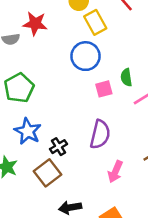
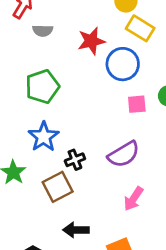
yellow rectangle: (95, 22) -> (140, 28), turned -40
red star: (35, 24) -> (91, 41), moved, turned -30
purple semicircle: (100, 134) -> (124, 154), turned 36

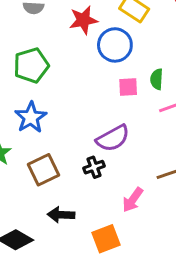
black cross: (75, 160) -> (94, 167), moved
pink arrow: (133, 199) -> (133, 200), moved

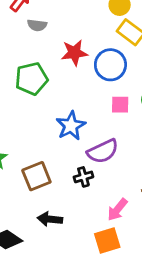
red star: (83, 20) -> (74, 53), moved
blue star: (31, 117) -> (71, 126), moved
orange square: (106, 239) -> (107, 240), moved

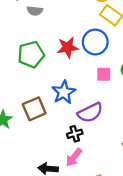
red star: (74, 53) -> (68, 47), moved
brown square: (36, 176) -> (34, 109), moved
pink arrow: (117, 210) -> (74, 157), moved

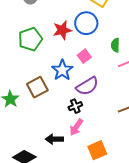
pink square: (104, 74) -> (84, 56), moved, turned -32

